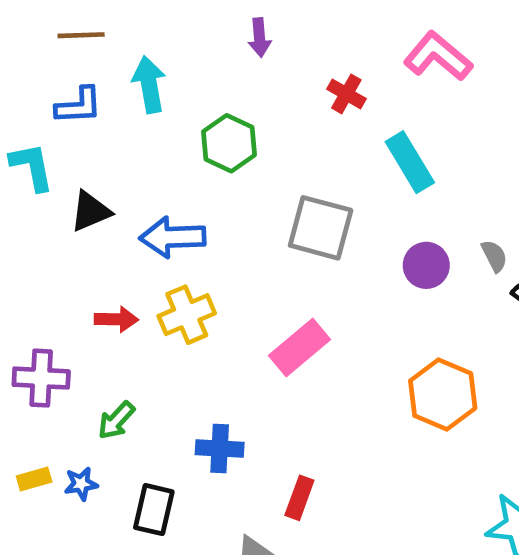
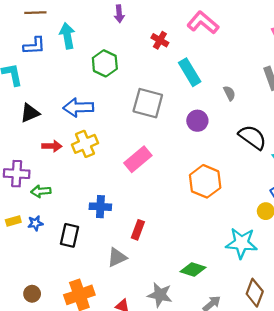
black triangle: (90, 211) -> (30, 113), moved
gray semicircle: (494, 256) -> (229, 93), moved
green arrow: (116, 420) -> (41, 191), moved, turned 42

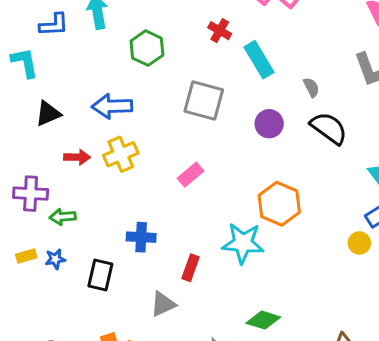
red cross: (160, 40) -> (220, 31), moved
black semicircle: (252, 137) -> (329, 128), moved
pink rectangle: (138, 159) -> (191, 175), size x0.7
cyan star: (241, 243) -> (243, 243), moved

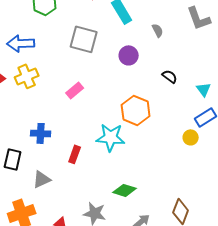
black semicircle: (329, 128) -> (170, 76), moved, size x0.6
gray triangle: (163, 304) -> (42, 179), moved

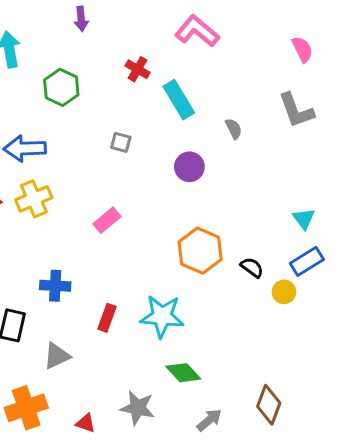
gray square: (84, 39) -> (121, 142), size x0.5
black semicircle: (170, 76) -> (252, 267), moved
cyan star: (111, 137) -> (162, 316), moved
green diamond: (125, 190) -> (183, 373), turned 30

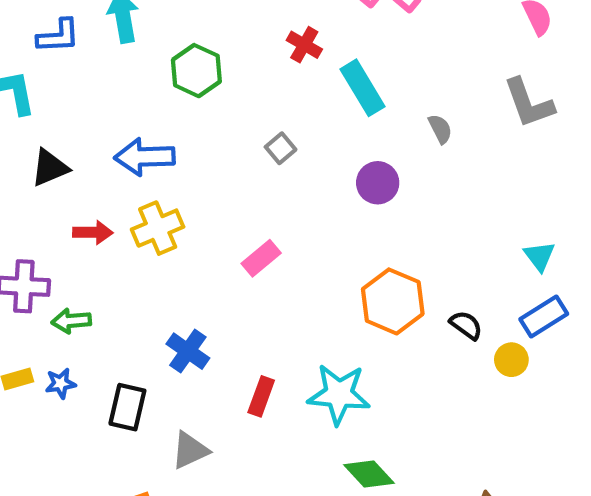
gray square: (121, 142) -> (281, 148), turned 35
blue cross: (55, 286) -> (188, 351), turned 32

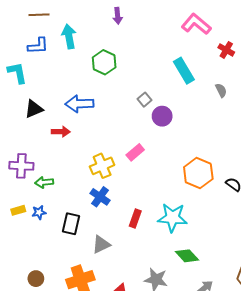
red cross: (304, 45) -> (226, 50), moved
purple circle: (378, 183) -> (162, 116), moved
yellow cross: (158, 228) -> (102, 166), moved
red arrow: (93, 232) -> (61, 132), moved

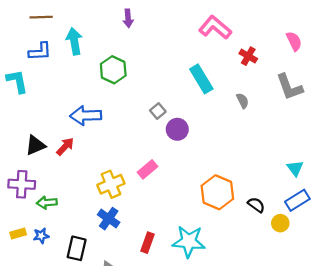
black triangle: (34, 109) -> (35, 145), moved
red arrow: (61, 132) -> (65, 146), turned -48

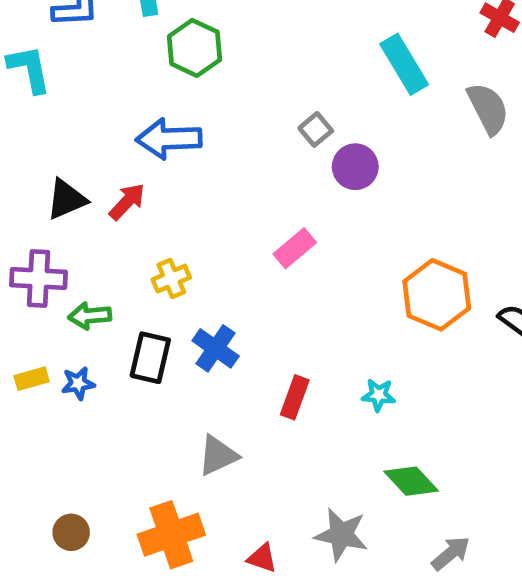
green hexagon: (113, 70) -> (195, 48), moved
gray semicircle: (243, 101) -> (488, 109), size x1.6
yellow cross: (111, 184) -> (171, 279), moved, size x0.7
cyan star: (189, 241) -> (379, 395), size x0.5
black rectangle: (77, 248) -> (150, 358), moved

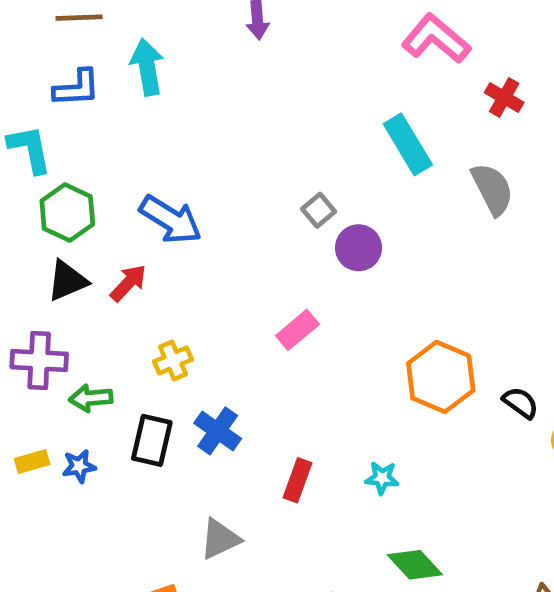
green hexagon: (195, 48) -> (67, 213), moved
blue arrow: (169, 139) -> (171, 220), turned -146

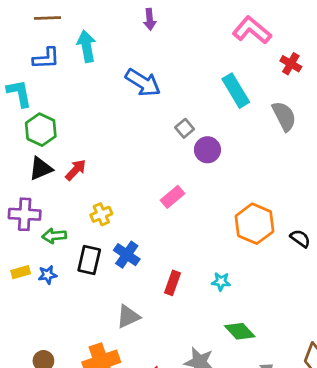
blue arrow: (171, 220) -> (143, 83), moved

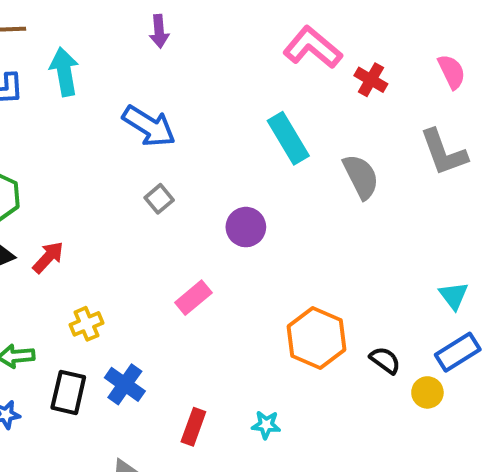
red cross: (291, 64) -> (371, 80), moved
gray square: (185, 128) -> (159, 199), moved

